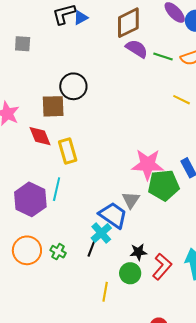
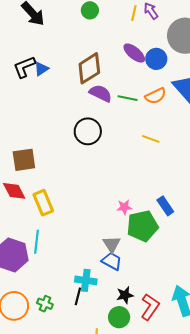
black circle: (73, 86) -> (88, 131), moved
pink star: (148, 164) -> (124, 207), size x0.5
blue trapezoid: (113, 215) -> (112, 261), moved, size x0.7
cyan cross: (101, 233) -> (86, 280), turned -35

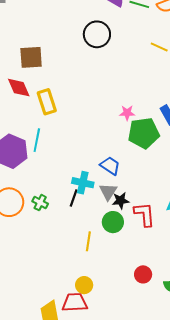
gray triangle: (112, 244) -> (108, 192), moved
red L-shape: (150, 307) -> (145, 214), turned -44

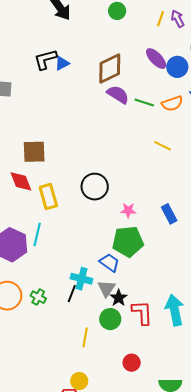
black circle: (97, 34) -> (95, 187), moved
green pentagon: (144, 133) -> (128, 242), moved
black star: (121, 201) -> (119, 298), turned -30
red circle: (143, 274) -> (132, 363), moved

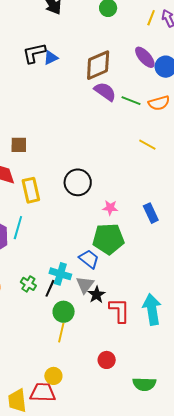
brown square: (34, 152) -> (19, 145), size x0.7
green cross: (38, 297) -> (28, 284), moved
green circle: (110, 319) -> (64, 312), moved

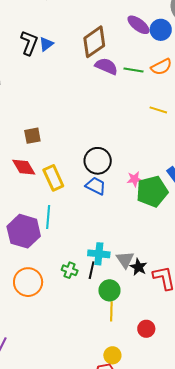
black L-shape: (34, 53) -> (29, 43), turned 135
green pentagon: (108, 239) -> (152, 191), moved
blue trapezoid: (89, 259) -> (96, 186), moved
red circle: (107, 360) -> (146, 329), moved

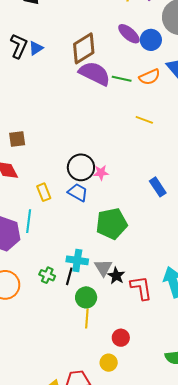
purple semicircle: (106, 66) -> (95, 73), size x1.4
yellow rectangle: (53, 178) -> (44, 192), moved, size x0.7
pink star: (134, 179) -> (101, 173), moved
green pentagon: (152, 191) -> (112, 224), moved
yellow circle: (112, 355) -> (109, 363), moved

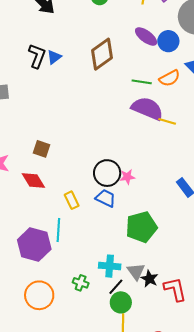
purple semicircle: (95, 73) -> (147, 109), moved
brown square: (17, 139) -> (42, 149), turned 30
black line: (69, 276) -> (116, 287), moved, turned 30

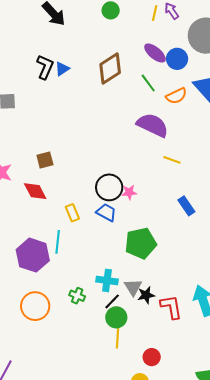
green line: (142, 82) -> (148, 83), moved, turned 42
yellow line: (167, 121) -> (172, 160), moved
brown square: (42, 149) -> (45, 160), turned -36
black star: (149, 279) -> (146, 295), turned 30

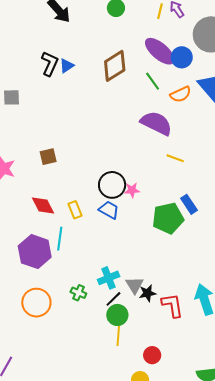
purple ellipse: (155, 53) -> (160, 51), size x1.4
red diamond: (35, 191) -> (43, 206), moved
green pentagon: (141, 243) -> (168, 218), moved
cyan cross: (107, 280) -> (109, 278), turned -30

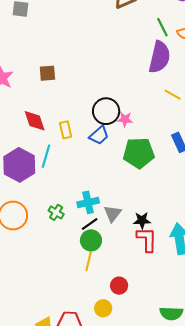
green line: (153, 81) -> (162, 27), moved
purple semicircle: (156, 123) -> (160, 57), turned 68
blue trapezoid: (109, 210) -> (99, 135), turned 100
green pentagon: (168, 218) -> (139, 153), moved
black star: (147, 293) -> (142, 220), moved

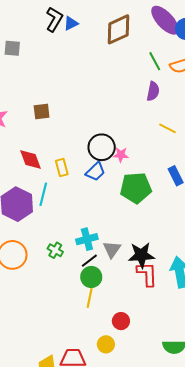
purple semicircle: (160, 57) -> (153, 91), size x0.6
black star: (142, 220) -> (141, 255), size x1.5

